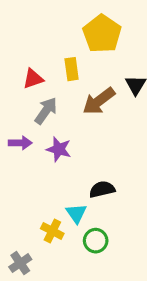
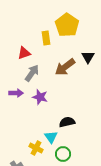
yellow rectangle: (72, 69) -> (46, 38), moved

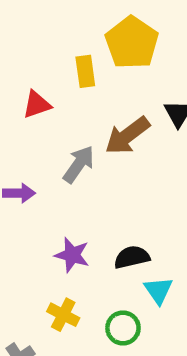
gray arrow: (32, 73) -> (79, 164), moved
purple star: (40, 97) -> (72, 255), moved
cyan triangle: (51, 137) -> (158, 290), moved

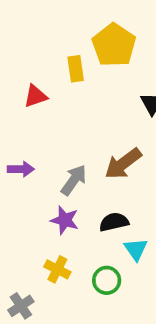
brown arrow: (127, 136) -> (123, 164), moved
gray arrow: (79, 164) -> (74, 180), moved

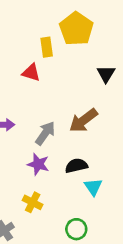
red triangle: (35, 96) -> (31, 73), moved, turned 36
green circle: (107, 280) -> (76, 229), moved

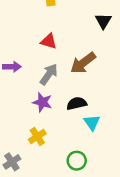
red triangle: (31, 73) -> (49, 41), moved
yellow cross: (33, 202) -> (37, 137), turned 30

